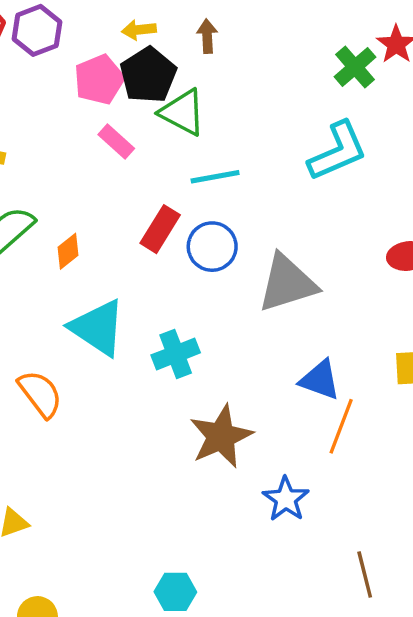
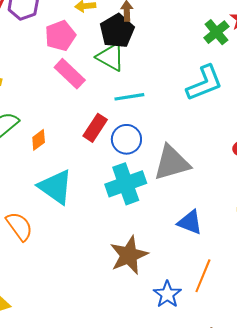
black pentagon: (148, 75) -> (117, 31), moved
pink rectangle: (116, 142) -> (70, 74), size x1.4
cyan cross: (176, 354) -> (126, 184), moved, size x1.4
orange line: (341, 426) -> (203, 276), moved

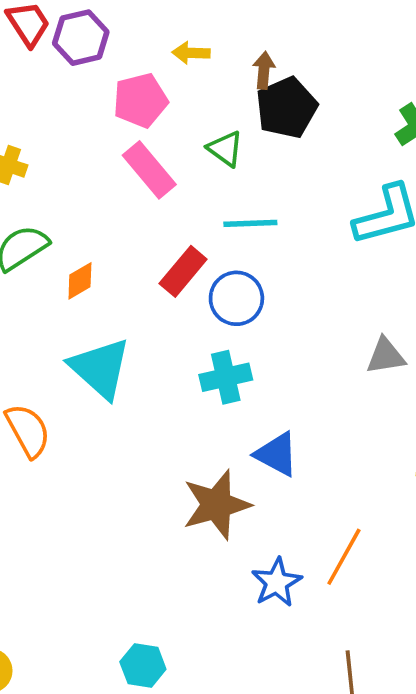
black pentagon: (117, 31) -> (287, 108), moved
green triangle: (111, 57) -> (225, 149), size x0.7
gray triangle: (172, 163) -> (386, 356), moved, size x0.6
cyan cross: (126, 184) -> (226, 377), size x0.7
blue triangle: (190, 222) -> (277, 454), moved

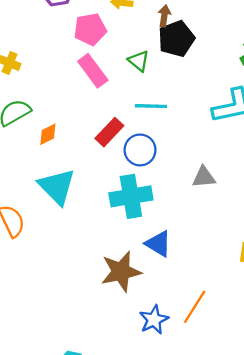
gray triangle: (386, 356) -> (204, 177), moved
cyan cross: (226, 377) -> (131, 196), size x1.4

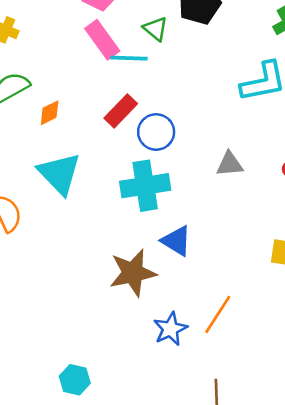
cyan line: (151, 106) -> (129, 58), moved

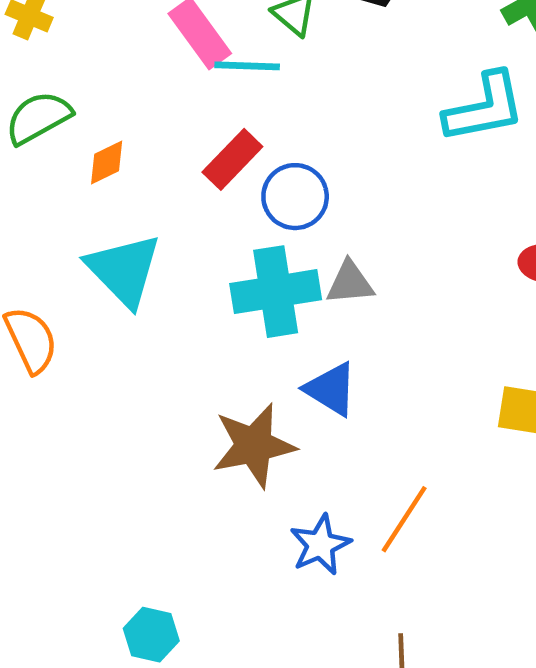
gray triangle: (230, 164) -> (350, 283), moved

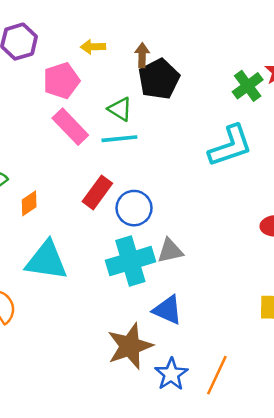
cyan line: (247, 66) -> (119, 139), moved
cyan triangle: (124, 270) -> (47, 261), turned -30
blue star: (320, 545) -> (171, 374), moved

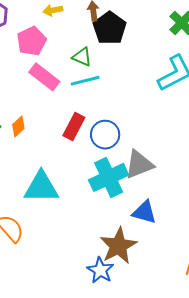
orange diamond: (29, 203) -> (18, 127), moved
gray triangle: (170, 251) -> (139, 164), size x1.4
blue star: (171, 374) -> (100, 270), moved

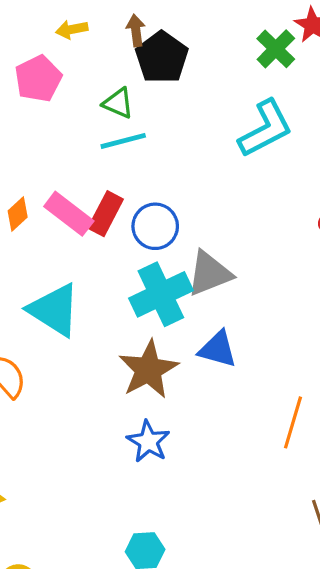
pink rectangle: (44, 77) -> (69, 214), moved
cyan triangle: (41, 187) -> (54, 310), turned 33
brown star: (118, 246) -> (148, 369), moved

